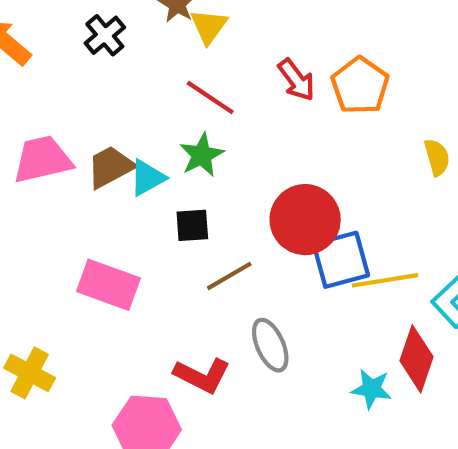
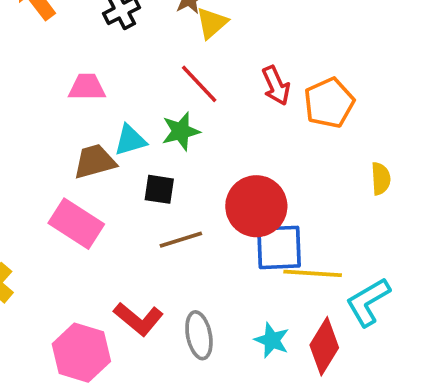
pink trapezoid: (43, 159) -> (87, 87), moved, size x0.7
brown trapezoid: (111, 167) -> (95, 162), moved
gray ellipse: (270, 345) -> (199, 335), moved
cyan star: (371, 389) -> (272, 340), moved

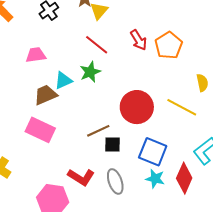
black square: (159, 189) -> (113, 145), moved
blue square: (279, 247) -> (153, 152), moved, turned 32
yellow line: (313, 273) -> (182, 107), moved, turned 32

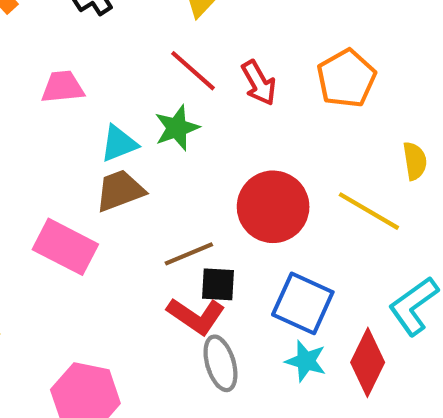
red arrow: (138, 40) -> (259, 83), moved
brown trapezoid: (46, 95) -> (120, 191), moved
red L-shape: (81, 177) -> (196, 316), moved

